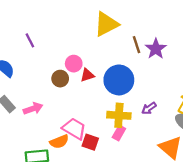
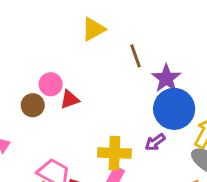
yellow triangle: (106, 24) -> (93, 29), size x0.7
purple star: (156, 49) -> (166, 78), moved
blue circle: (119, 80) -> (174, 109), moved

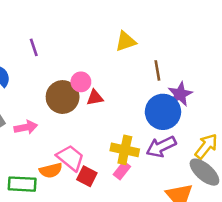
brown circle: (33, 105) -> (63, 97), size x1.6
blue circle: (174, 109) -> (163, 112), moved
purple arrow: (155, 142) -> (161, 147), size x1.6

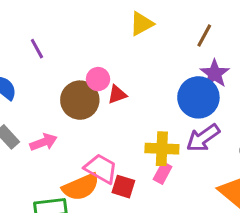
brown line: (157, 70) -> (204, 35), moved, turned 48
orange semicircle: (51, 170) -> (81, 187), size x1.4

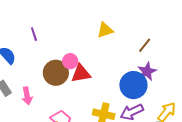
red triangle: (117, 94) -> (81, 73), size x1.5
pink arrow: (44, 142) -> (27, 96), turned 90

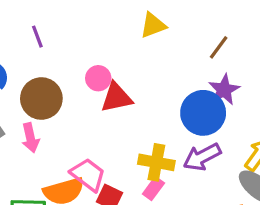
brown circle: (56, 73) -> (41, 99), moved

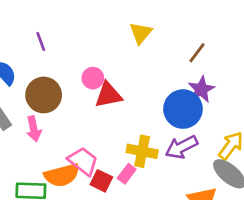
yellow triangle: (153, 25) -> (141, 33), turned -30
pink rectangle: (153, 189) -> (127, 174), moved

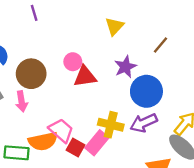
purple line: (41, 41) -> (34, 13), moved
purple star: (201, 89) -> (125, 67), moved
pink rectangle: (127, 174) -> (97, 143), size x1.5

